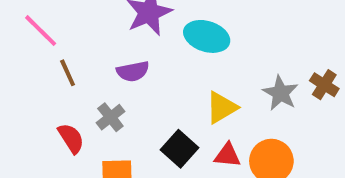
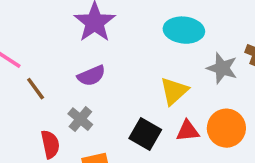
cyan ellipse: (207, 36) -> (184, 30), moved
red semicircle: (71, 138) -> (50, 144), turned 32

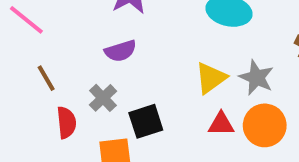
gray star: (222, 68) -> (256, 78), moved
brown line: (36, 89) -> (46, 78), moved
black square: (145, 134) -> (146, 121), moved, turned 36

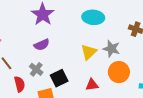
red triangle: (221, 124) -> (92, 85), moved

